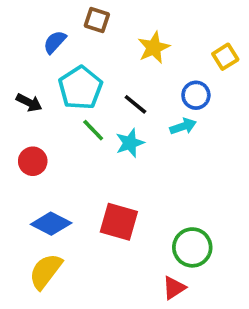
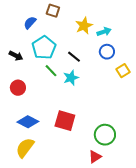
yellow square: (225, 57) -> (123, 71), moved
cyan arrow: (183, 126) -> (104, 32), moved

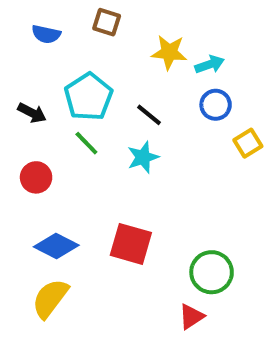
blue semicircle: (30, 23) -> (46, 34), moved, turned -120
yellow star: (84, 26) -> (169, 52), turned 30
green line: (51, 71) -> (86, 143), moved

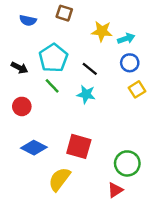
yellow square: (248, 143) -> (137, 89), moved
cyan star: (143, 157) -> (86, 94), turned 30
yellow semicircle: (50, 298) -> (59, 179), moved

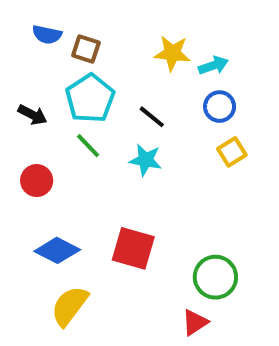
brown square: (64, 13) -> (86, 49), moved
yellow semicircle: (59, 179) -> (70, 306), moved

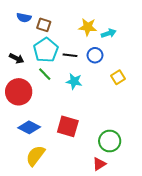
blue circle: (220, 107) -> (95, 55), moved
black line: (152, 117) -> (70, 55), moved, turned -32
red circle: (37, 181) -> (19, 92), size x1.6

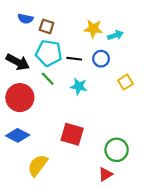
cyan pentagon: (46, 50) -> (49, 53), turned -30
black arrow: (17, 58) -> (18, 62), size x1.5
blue diamond: (29, 127) -> (18, 135), moved

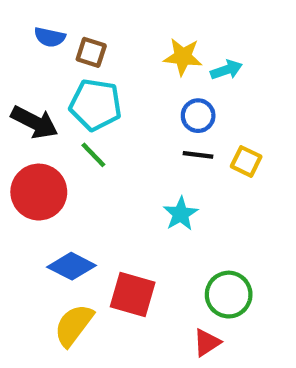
black line: (74, 59) -> (198, 155), moved
yellow square: (125, 82) -> (246, 161), turned -32
cyan star: (79, 86) -> (181, 214), moved, turned 30
red square: (72, 134) -> (133, 295), moved
blue diamond: (18, 135) -> (72, 266), moved

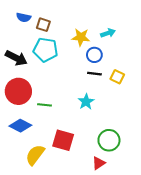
yellow star: (183, 57) -> (81, 37), moved
green line: (93, 155) -> (44, 105), moved, turned -40
blue diamond: (72, 266) -> (20, 126), moved

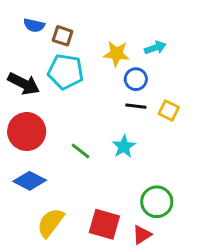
green line: (44, 105) -> (80, 151), moved, turned 32
red square: (63, 140) -> (104, 224), moved

